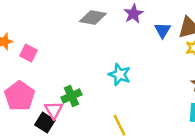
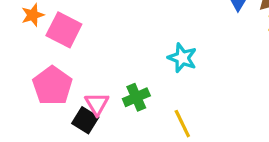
pink square: (28, 53) -> (64, 30), size x1.5
green cross: (71, 96) -> (136, 97), moved

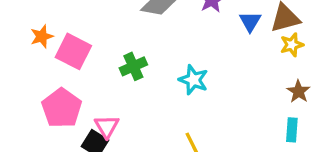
green cross: (136, 97) -> (133, 66), moved

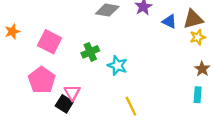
blue triangle: (250, 21) -> (169, 21), turned -35
orange star: (42, 36) -> (12, 32), moved
cyan star: (193, 80) -> (117, 65), moved

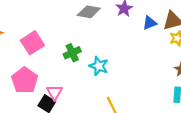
blue triangle: (169, 21) -> (150, 23), turned -48
pink square: (50, 42) -> (32, 43), turned 30

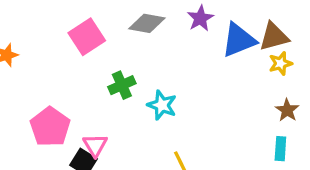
blue triangle: (150, 23) -> (239, 40), size x1.6
pink square: (32, 43) -> (87, 37), moved

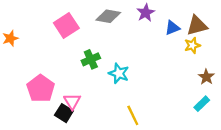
blue triangle: (239, 40) -> (172, 28), size x0.6
yellow star: (280, 63) -> (192, 45), moved
cyan rectangle: (280, 149) -> (202, 104), turned 42

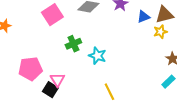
pink pentagon: (41, 89) -> (30, 69), turned 30

